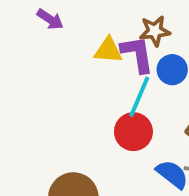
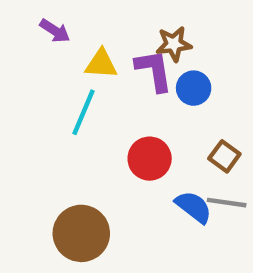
yellow triangle: (108, 50) -> (101, 64), moved
cyan line: (139, 97) -> (83, 112), moved

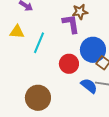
yellow triangle: (101, 64) -> (17, 32), moved
blue circle: (194, 88) -> (93, 50), moved, size x1.6

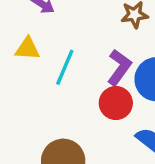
purple L-shape: (71, 24) -> (119, 67), moved, turned 45

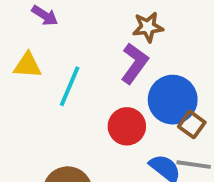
purple L-shape: (119, 67) -> (134, 63), moved

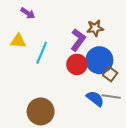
brown star: (148, 27) -> (95, 28), moved
red circle: (127, 126) -> (77, 64), moved

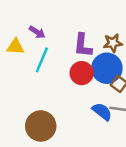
purple arrow: (28, 13) -> (37, 32), moved
brown star: (95, 28) -> (113, 43), moved
purple L-shape: (78, 40) -> (83, 45), turned 150

